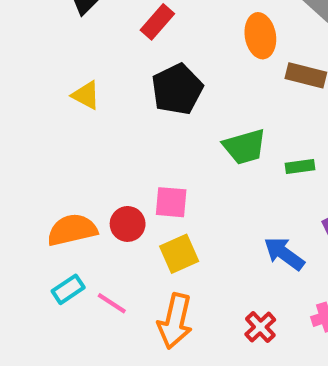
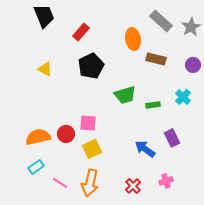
pink line: (112, 303) -> (60, 183), moved

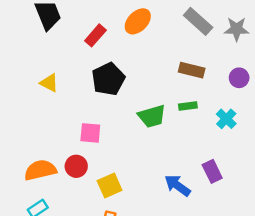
gray star: (191, 27) -> (237, 29), turned 30
orange ellipse: (133, 39) -> (138, 21), moved, turned 55
green rectangle: (153, 105) -> (188, 106), moved
pink square: (88, 123) -> (90, 133), moved

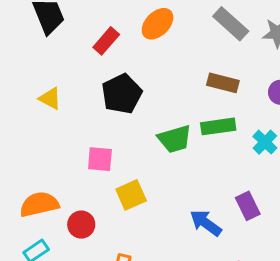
green rectangle: (188, 106) -> (218, 126), size x1.5
red circle: (76, 166) -> (81, 225), moved
yellow square: (110, 186) -> (131, 195), moved

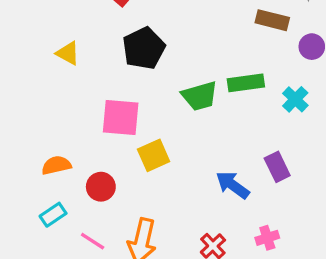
brown rectangle: (223, 83) -> (272, 20), moved
pink square: (100, 159) -> (121, 117), size x1.4
orange semicircle: (39, 204) -> (56, 165), size x0.7

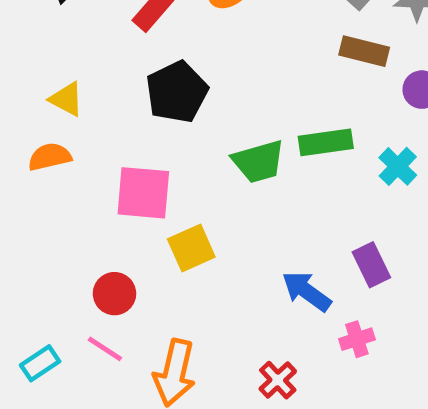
orange semicircle: (56, 165) -> (50, 157), moved
cyan rectangle: (53, 215) -> (40, 363), moved
pink cross: (267, 238) -> (357, 339), moved
pink line: (93, 241) -> (105, 349), moved

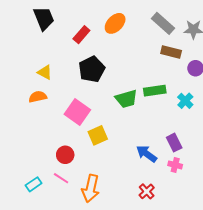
pink square: (143, 193) -> (77, 112), turned 30
pink cross: (357, 339) -> (175, 165), moved, turned 32
red cross: (278, 380) -> (147, 191), moved

